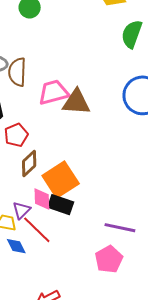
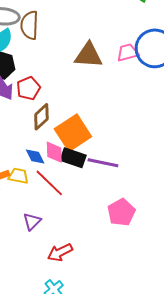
pink trapezoid: (54, 92) -> (128, 53), moved, size x0.7
purple triangle: (21, 210) -> (32, 221), moved
purple line: (120, 228) -> (103, 163), moved
blue diamond: (16, 246) -> (35, 157), moved

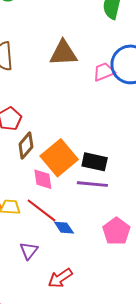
brown triangle: (89, 55) -> (63, 53), moved
blue diamond: (35, 157) -> (64, 228), moved
black rectangle: (73, 158) -> (95, 162), moved

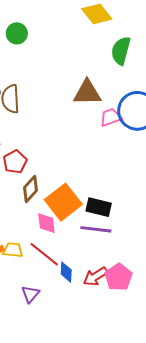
brown triangle: (63, 53) -> (87, 93), moved
blue diamond: (64, 228) -> (66, 272), turned 35
red arrow: (60, 278) -> (95, 276), moved

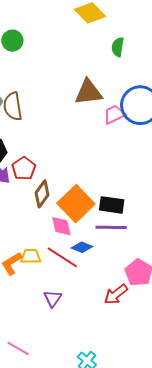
green semicircle: (121, 51) -> (118, 47), size x0.7
blue diamond: (66, 272) -> (82, 247), moved, turned -65
red arrow: (95, 276) -> (116, 294), moved

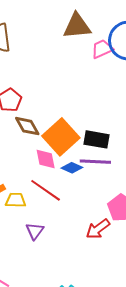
brown diamond: (42, 194) -> (27, 126), turned -68
blue diamond: (82, 247) -> (72, 168), moved
yellow trapezoid: (31, 256) -> (16, 200), moved

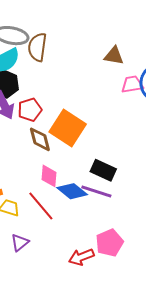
brown triangle: (77, 26) -> (114, 56), size x0.7
orange square: (61, 137) -> (68, 128), moved, turned -30
blue diamond: (72, 168) -> (72, 191), size x1.4

